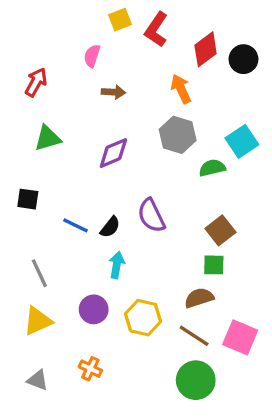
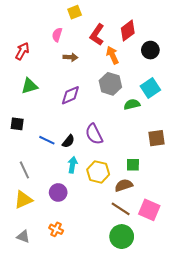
red L-shape: (156, 30) -> (97, 35), moved
black circle: (243, 59) -> (150, 50), moved
brown square: (220, 230) -> (157, 138), moved, turned 30
yellow hexagon: (143, 318) -> (98, 172), moved

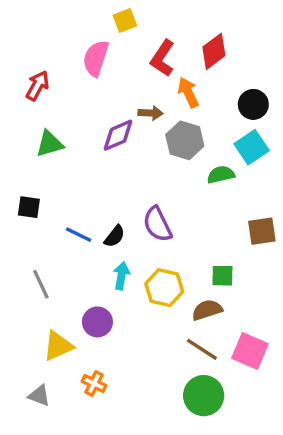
pink semicircle: (57, 35) -> (96, 58), size x1.5
black circle: (150, 50) -> (253, 104), moved
brown arrow: (70, 57) -> (151, 113), moved
purple diamond: (70, 95) -> (118, 135), moved
yellow triangle: (23, 200) -> (58, 346), moved

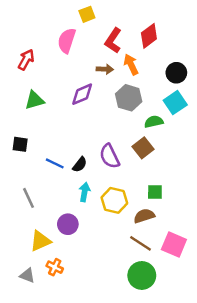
brown arrow: (151, 113) -> (105, 69), moved
brown square: (262, 231) -> (143, 148), moved, turned -30
orange cross: (94, 384) -> (55, 267), moved

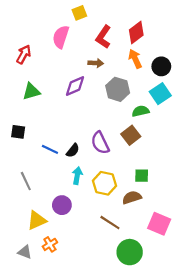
orange arrow: (131, 64) -> (135, 59), moved
brown line: (141, 243) -> (110, 223), moved
orange cross: (55, 267) -> (50, 244), turned 32

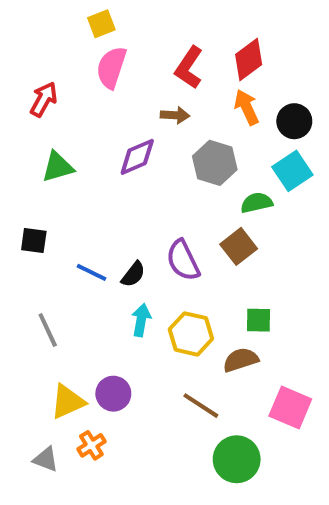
yellow square: (79, 13) -> (101, 24), moved
purple circle: (62, 205) -> (113, 394), moved

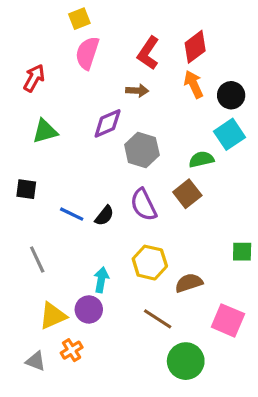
gray hexagon: (215, 163) -> (142, 150), moved
cyan arrow: (141, 320) -> (101, 280), moved
green square: (259, 320) -> (242, 252), moved

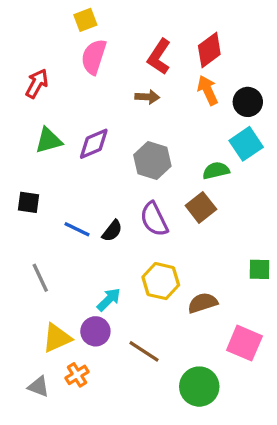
purple diamond: (108, 123) -> (94, 144), moved
cyan arrow: (101, 280) -> (109, 300), turned 35
brown line: (158, 319) -> (144, 351), moved

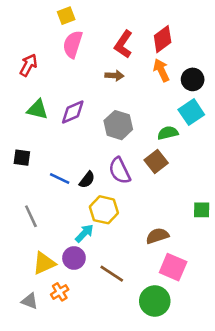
green triangle: (49, 140) -> (37, 109), turned 30
yellow hexagon: (161, 281) -> (104, 210), moved
pink square: (244, 343) -> (173, 267), moved

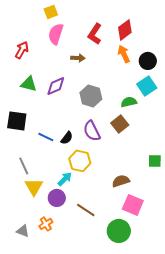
brown arrow: (114, 76) -> (78, 58), moved
black square: (22, 158) -> (17, 121), size x1.5
yellow triangle: (44, 263) -> (34, 187), moved, turned -36

